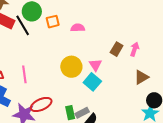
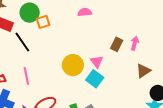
orange square: (53, 22) -> (43, 22), moved
black line: (23, 25) -> (22, 42), moved
pink semicircle: (78, 28) -> (85, 12), moved

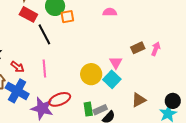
brown rectangle: (117, 44) -> (138, 48), turned 32
yellow circle: (73, 65) -> (91, 74), moved
brown triangle: (143, 71) -> (139, 100), moved

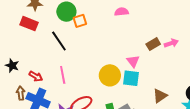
red rectangle: (28, 14) -> (29, 24), moved
pink arrow: (156, 49) -> (171, 43), turned 56
cyan square: (112, 79) -> (131, 78), turned -30

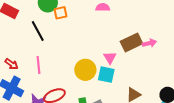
brown rectangle: (153, 44) -> (131, 42), size x1.5

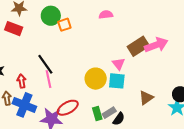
black line: (38, 31) -> (45, 64), moved
pink arrow: (149, 43) -> (156, 45), size x1.6
red arrow: (12, 64) -> (22, 81), turned -128

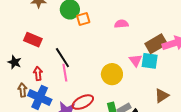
pink semicircle: (106, 15) -> (121, 24), moved
red rectangle: (14, 29) -> (33, 40), moved
cyan square: (117, 81) -> (150, 61), moved

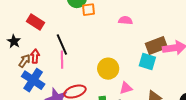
pink triangle: (136, 60) -> (126, 88), moved, turned 40
brown arrow: (22, 90) -> (24, 61), moved, turned 32

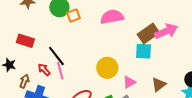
pink semicircle: (125, 20) -> (112, 17), size x1.6
red arrow: (35, 56) -> (44, 70), moved, turned -32

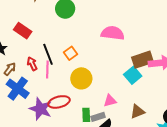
orange square: (74, 16) -> (71, 53), moved, turned -32
cyan square: (144, 51) -> (133, 75), turned 30
yellow circle: (107, 68) -> (81, 78), moved

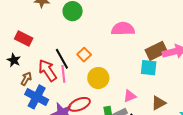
red rectangle: (23, 31) -> (24, 39), moved
red arrow: (32, 64) -> (48, 70), size x1.6
cyan square: (133, 75) -> (149, 68), turned -36

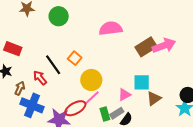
cyan square: (149, 68) -> (142, 82), moved
red arrow: (48, 70) -> (40, 78), size x0.7
pink line: (63, 74) -> (92, 98), moved, turned 60

